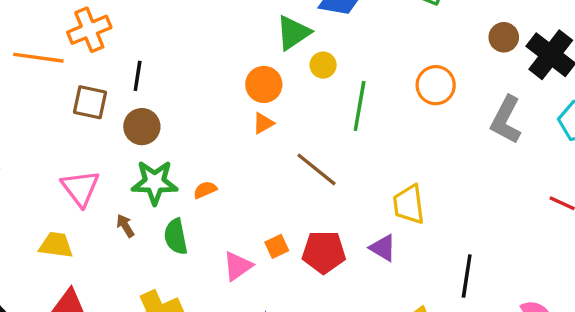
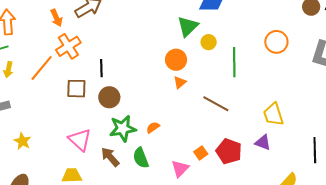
orange line: (38, 58) -> (42, 68), turned -48
brown arrow: (125, 226) -> (110, 157), size x1.5
red pentagon: (324, 252) -> (229, 151), turned 30

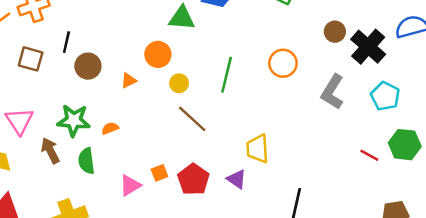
green triangle: (188, 26) -> (182, 18), turned 35
yellow circle: (209, 42) -> (179, 83), moved
orange triangle: (180, 82) -> (129, 80), moved
brown circle: (109, 97) -> (88, 66), moved

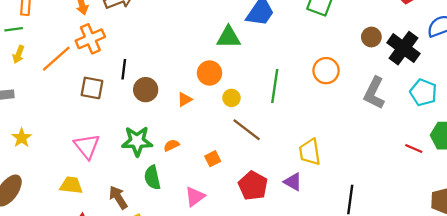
brown arrow: (50, 151) -> (118, 197), moved
orange square: (159, 173) -> (213, 159), moved

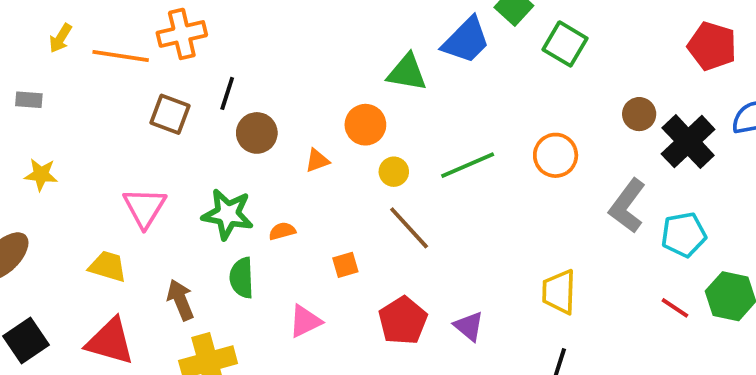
orange line: (56, 59) -> (121, 56), turned 40
green line: (275, 86) -> (468, 165), turned 48
cyan pentagon: (423, 92) -> (684, 235), moved, turned 30
yellow star: (22, 138) -> (41, 175), turned 30
yellow trapezoid: (310, 152) -> (559, 292), moved

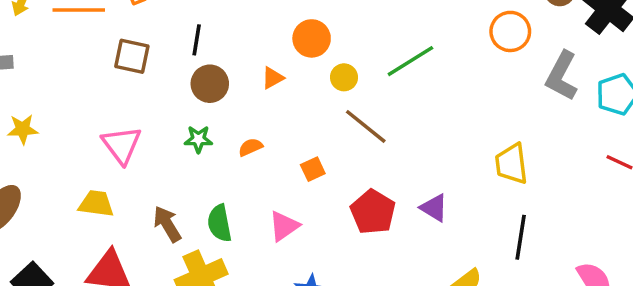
black line: (227, 93) -> (197, 40), moved
brown circle: (257, 133) -> (210, 84), moved
orange circle: (556, 155) -> (510, 31), moved
green star: (228, 214) -> (198, 139), size x0.6
green semicircle: (242, 278) -> (220, 223), moved

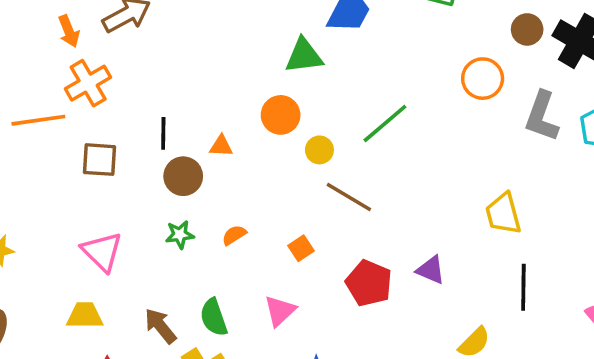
orange triangle: (273, 78) -> (221, 146), moved, turned 40

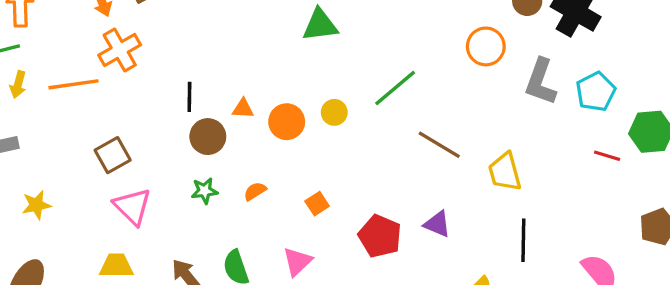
orange circle: (281, 115) -> (287, 122), moved
brown square: (100, 160) -> (113, 155), moved, turned -33
brown line: (349, 197) -> (439, 145), moved

